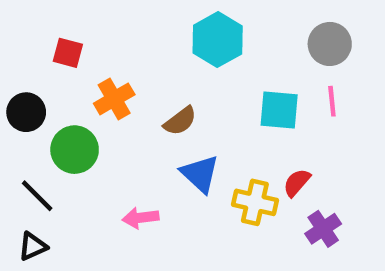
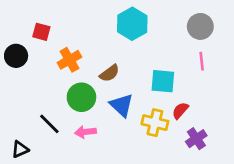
cyan square: (279, 110) -> (163, 81), moved
black circle: (26, 112) -> (16, 56), moved
green circle: (75, 150) -> (81, 97), moved
black line: (37, 196) -> (49, 124), moved

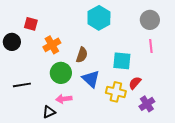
brown semicircle: (109, 73) -> (82, 55), turned -35
black line: (49, 124) -> (22, 85), moved, turned -54
black triangle: (20, 149) -> (49, 112), moved

